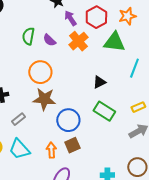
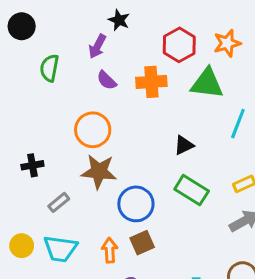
purple arrow: (70, 18) -> (97, 46), moved, turned -119
green semicircle: (28, 36) -> (49, 68), moved
orange cross: (78, 41) -> (151, 82), turned 36
cyan trapezoid: (19, 149) -> (60, 249), turned -40

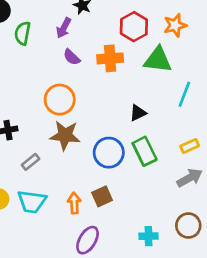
green semicircle: (49, 68) -> (23, 33), moved
green rectangle: (192, 190) -> (145, 151), turned 32
blue circle: (136, 204) -> (109, 153), moved

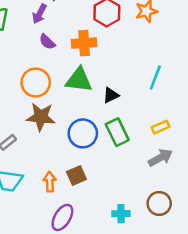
green triangle: (158, 60) -> (79, 80), moved

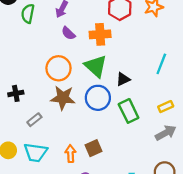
green triangle: (79, 80) -> (96, 66), turned 35
blue circle: (83, 133) -> (98, 98), moved

